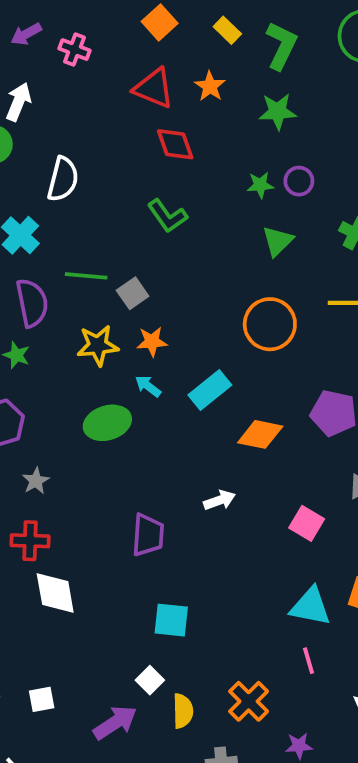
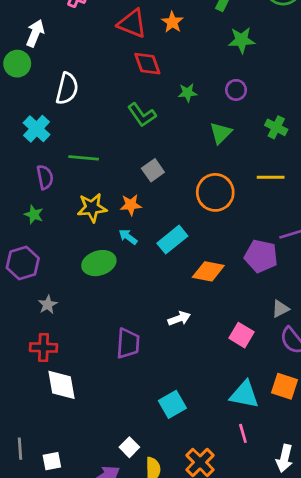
green star: (278, 111) -> (242, 40), moved
green star: (260, 185) -> (188, 93), moved
gray square: (133, 293) -> (153, 170), moved
purple semicircle: (32, 303) -> (45, 177), size x0.7
cyan square: (171, 620) -> (172, 404), moved, turned -36

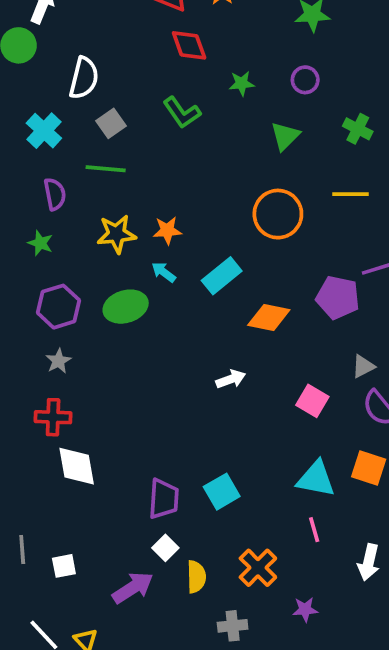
gray square: (153, 170) -> (111, 123), moved
purple hexagon: (23, 263) -> (58, 307), moved
purple trapezoid: (128, 343) -> (164, 499), moved

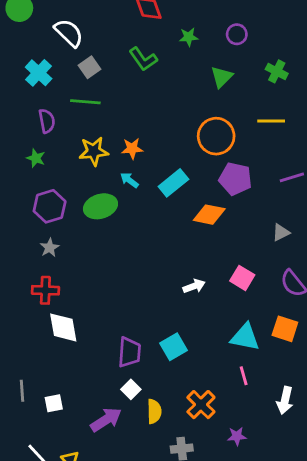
white semicircle: (84, 78) -> (69, 33), turned -60
purple pentagon: (338, 297) -> (235, 179), moved
gray triangle: (363, 366) -> (281, 232), moved
white arrow: (231, 379) -> (194, 286), moved

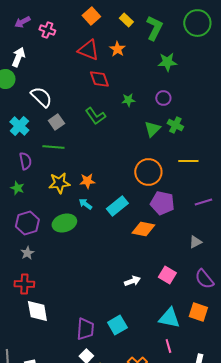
green cross: (277, 71) -> (175, 125), moved

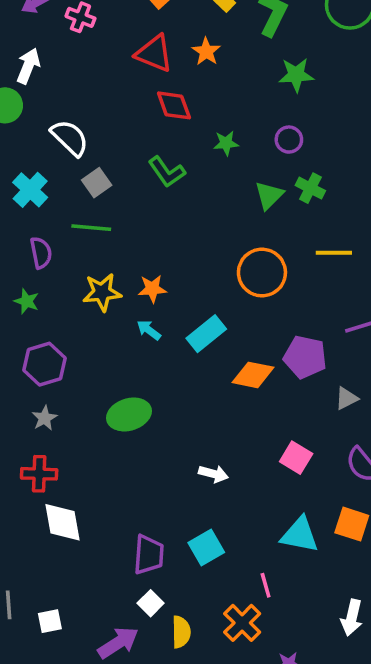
purple pentagon: (162, 203) -> (305, 357), moved
green ellipse: (64, 223) -> (129, 414), moved
white arrow: (132, 281) -> (213, 474), moved, turned 35
pink line: (168, 346) -> (266, 585), moved

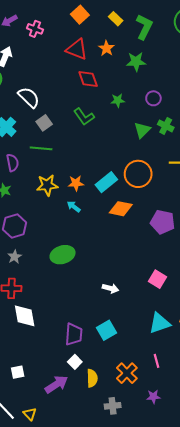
green star: (296, 75) -> (136, 62), moved
cyan rectangle: (206, 334) -> (106, 182), moved
orange diamond: (253, 375) -> (121, 209), moved
cyan triangle: (300, 535) -> (160, 323), turned -30
pink line: (266, 585) -> (156, 361), moved

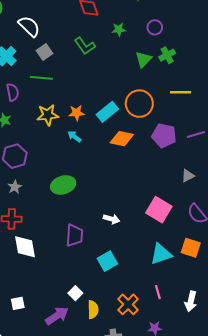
green cross: (166, 126) -> (167, 55), turned 35
purple pentagon: (163, 222) -> (164, 136), moved
pink square: (158, 279) -> (159, 210), size x1.4
purple trapezoid: (74, 334) -> (74, 235), moved

